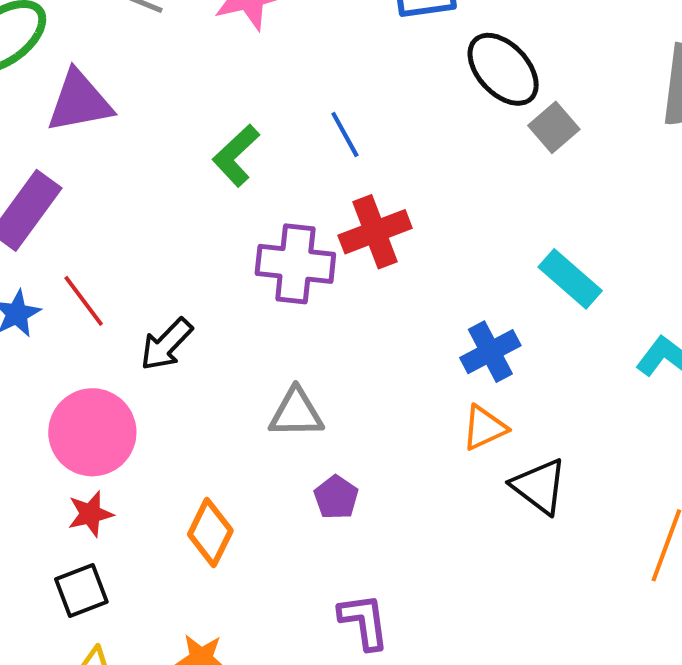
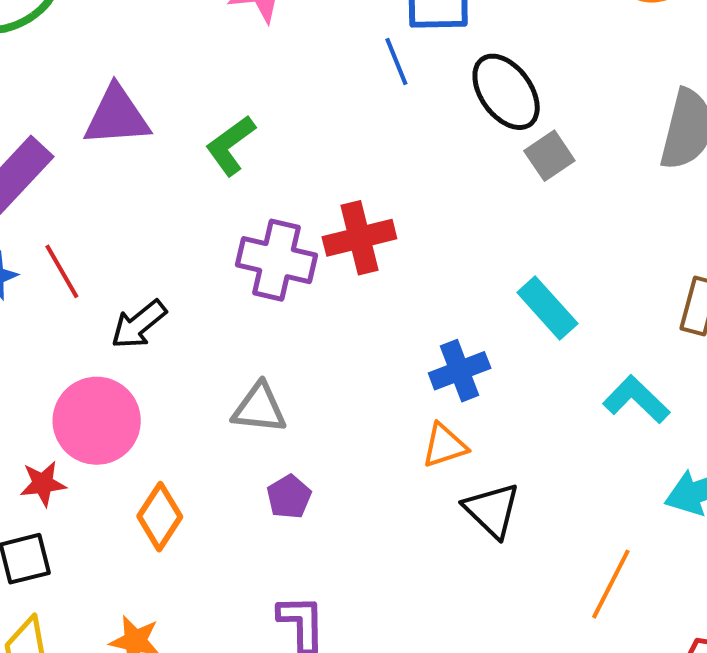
purple triangle: (79, 102) -> (117, 116), moved
blue line: (345, 134) -> (396, 62), moved
pink circle: (92, 432) -> (97, 421), moved

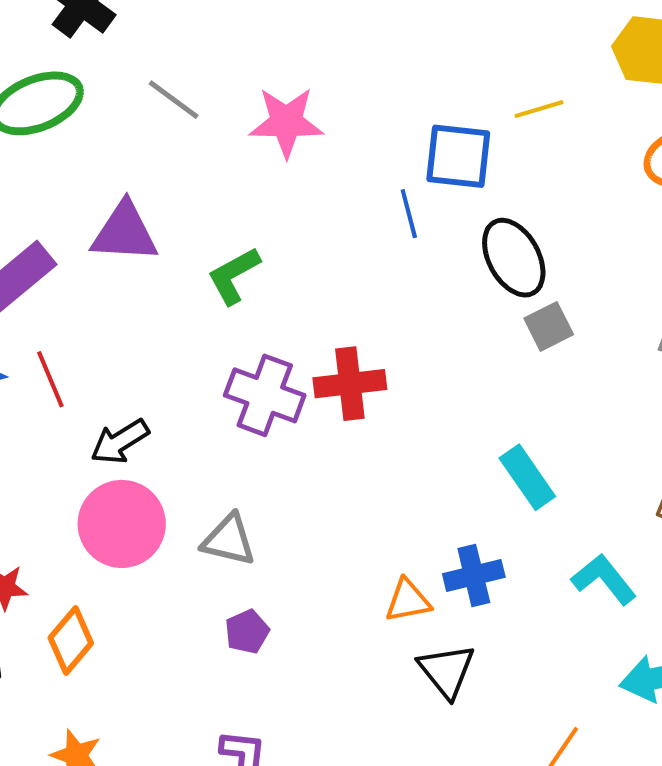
blue cross: (460, 371) -> (474, 576), moved
pink circle: (97, 421) -> (122, 524), moved
orange diamond: (160, 517) -> (71, 640), moved

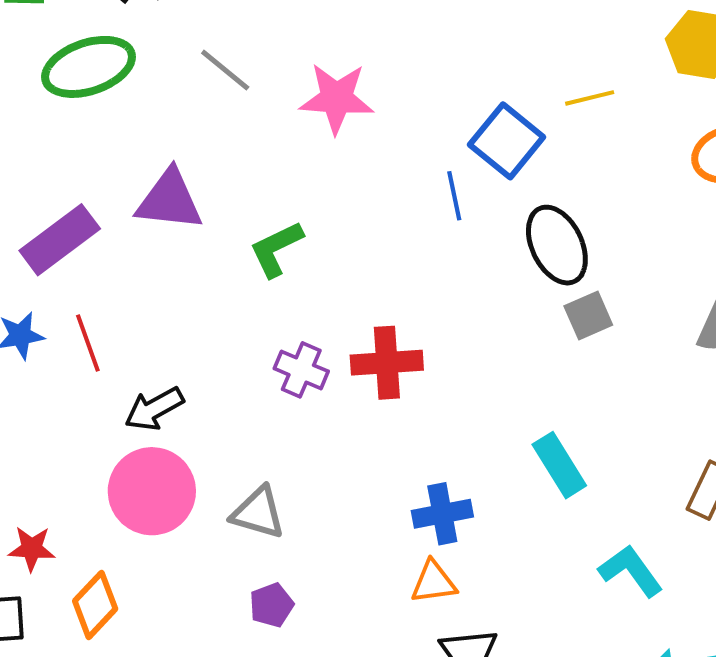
blue square: (458, 156) -> (507, 141), turned 30
purple cross: (265, 395) -> (301, 370), size x0.7
blue cross: (474, 576) -> (442, 514), moved

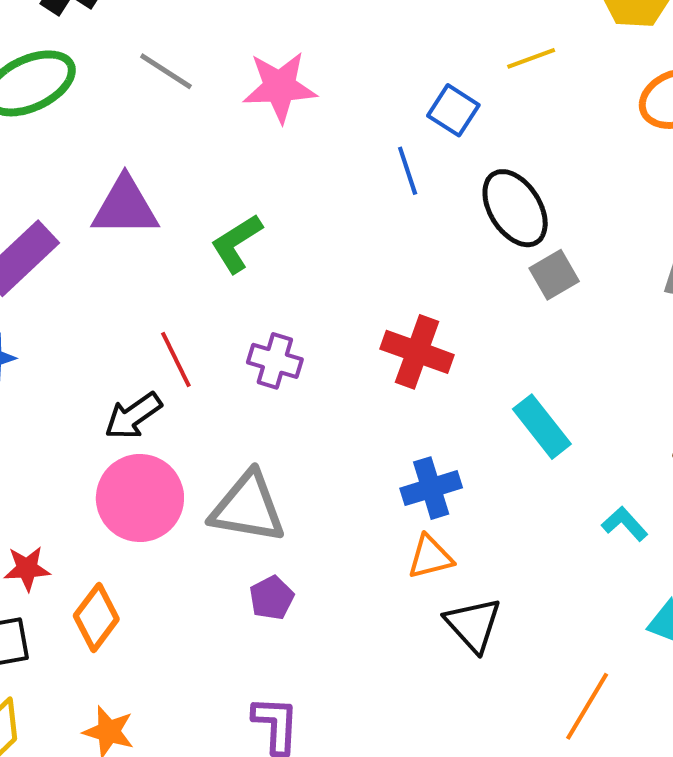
blue square: (507, 141) -> (453, 110), size x0.7
red line: (88, 343) -> (176, 359), moved
red cross: (387, 363) -> (417, 352), moved, turned 30
gray triangle: (258, 513) -> (248, 508), size x1.4
cyan L-shape: (631, 571) -> (625, 524), size x0.7

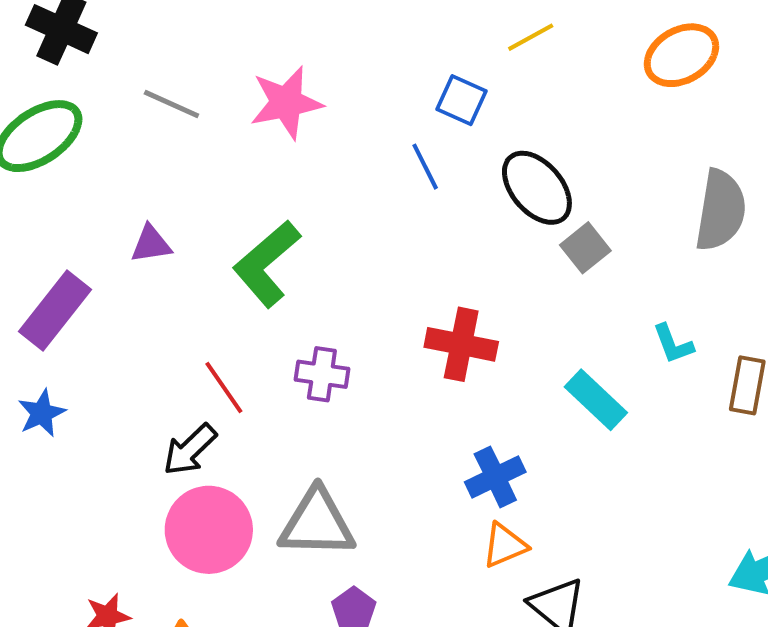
purple triangle: (125, 207) -> (151, 244), size x0.6
green L-shape: (237, 243) -> (267, 264), size x1.4
cyan L-shape: (625, 524) -> (673, 344), moved, turned -150

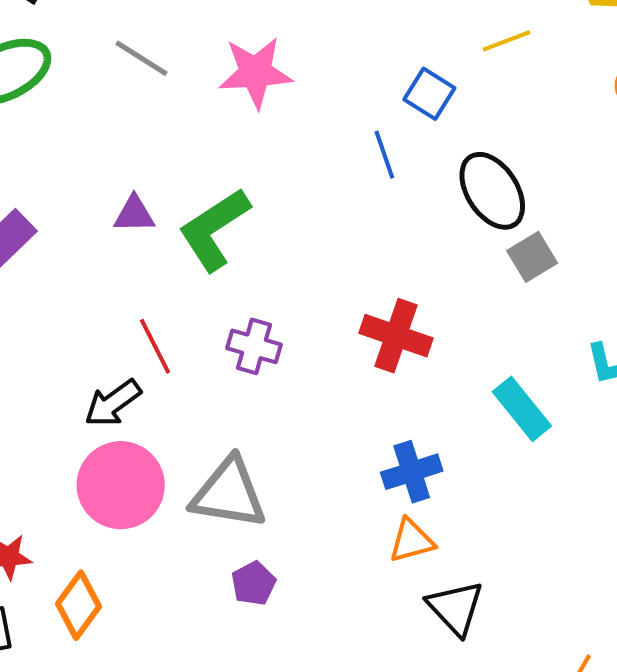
purple triangle: (151, 244) -> (134, 214), moved

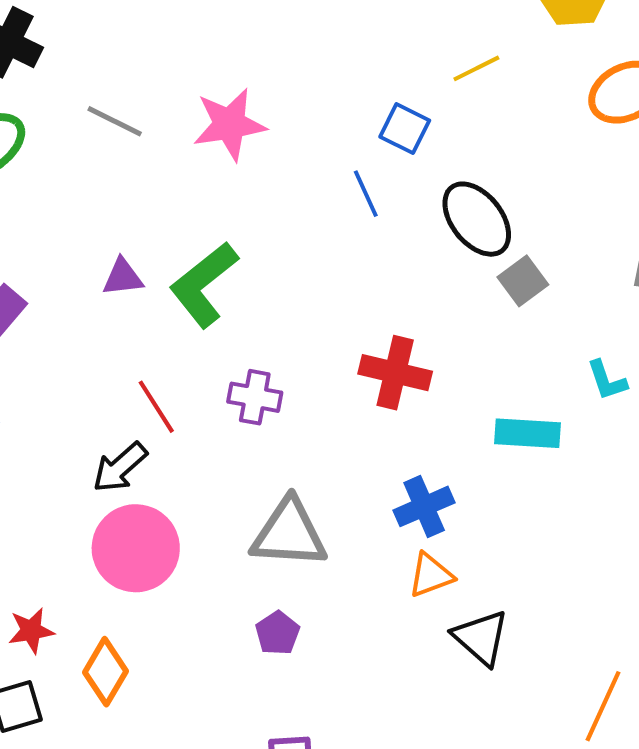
cyan rectangle: (522, 409) -> (527, 433), turned -42
gray triangle: (229, 493) -> (289, 534), moved

